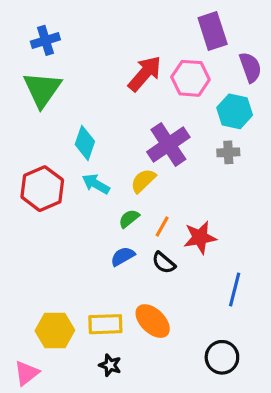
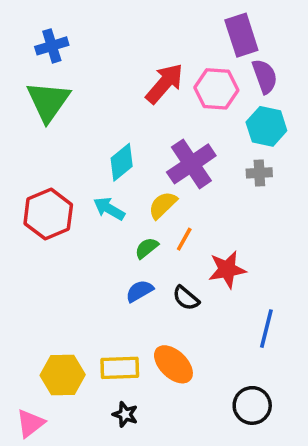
purple semicircle: (250, 67) -> (265, 76), moved
cyan diamond: (85, 143) -> (122, 162), moved, turned 32
orange line: (162, 226) -> (184, 239), moved

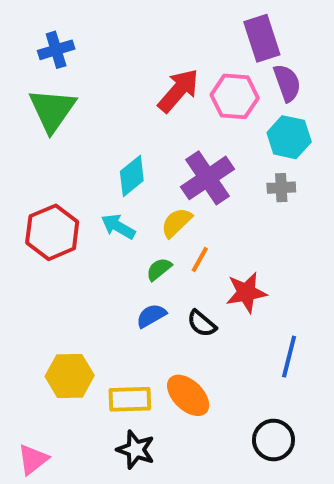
yellow hexagon: (63, 375) -> (70, 376), moved
black star: (125, 414) -> (136, 450), size x1.4

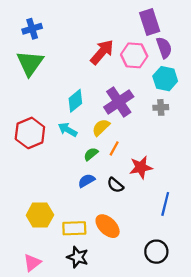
pink triangle: (33, 459) -> (32, 263), moved

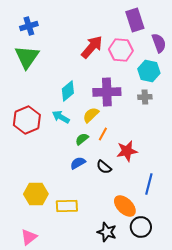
purple semicircle: (164, 48) -> (159, 43), moved
purple cross: (119, 102) -> (107, 92), turned 32
orange ellipse: (108, 226) -> (125, 206), moved
black star: (78, 257) -> (107, 232), moved

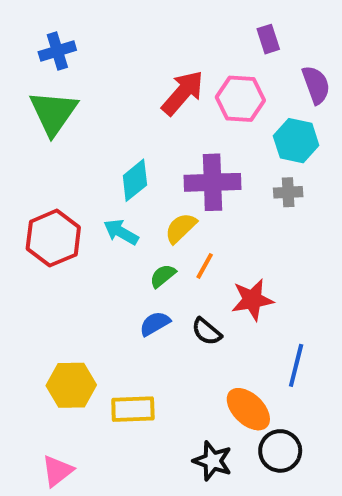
purple rectangle: (135, 20) -> (268, 39), size x0.6

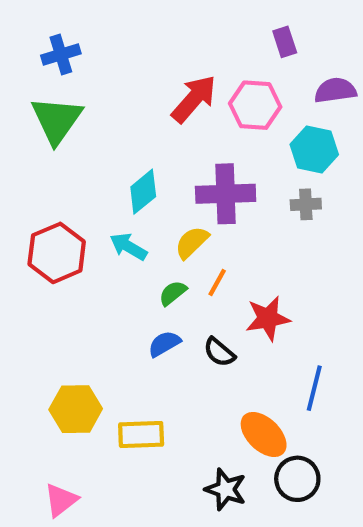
purple semicircle: (316, 85) -> (335, 90), turned -78

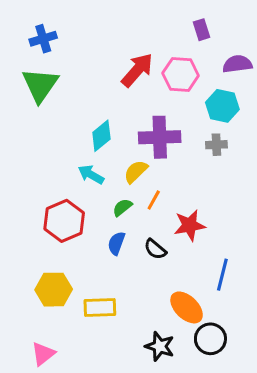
red hexagon: (57, 253) -> (64, 221), moved
blue semicircle: (164, 344) -> (116, 243), turned -40

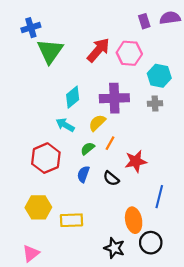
purple semicircle: (237, 64) -> (170, 18), moved
green triangle: (40, 85) -> (50, 51), moved
orange ellipse: (187, 307) -> (134, 220), turned 35

